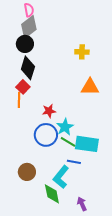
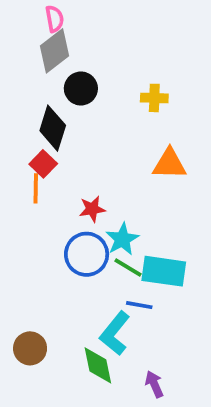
black circle: (25, 44) -> (81, 89), moved
brown circle: (27, 172) -> (30, 348), moved

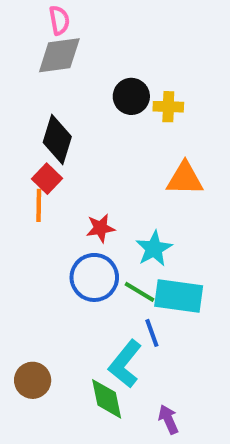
gray diamond: (55, 51) -> (59, 55), turned 30
black circle: (81, 89) -> (131, 96), moved
cyan star: (122, 239) -> (154, 249), moved
blue line: (139, 305) -> (152, 333), turned 60

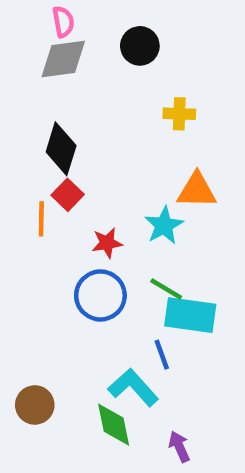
black circle: (131, 96) -> (140, 46), moved
red square: (47, 179) -> (68, 195), moved
cyan star: (154, 249) -> (164, 225), moved
green line: (140, 292) -> (166, 289), moved
cyan L-shape: (125, 364) -> (133, 387), turned 99

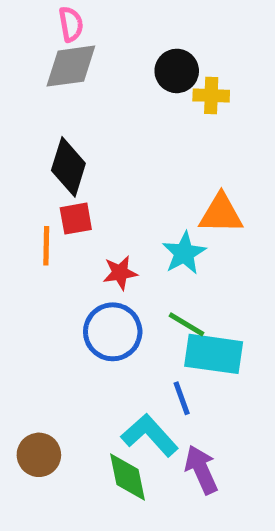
black circle: (140, 46) -> (177, 71), moved
yellow cross: (179, 114) -> (211, 96), moved
red square: (68, 195) -> (76, 219), turned 36
purple arrow: (179, 447) -> (201, 470), moved, size x1.4

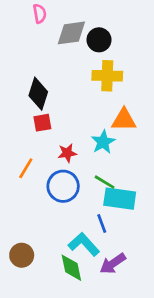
gray diamond: (71, 66) -> (71, 33), moved
yellow cross: (211, 96) -> (107, 76), moved, size x1.5
orange line: (46, 246) -> (26, 168), moved, turned 30
purple arrow: (201, 470) -> (113, 264), turned -100

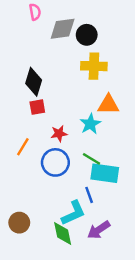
cyan L-shape: (84, 244) -> (73, 213), turned 108

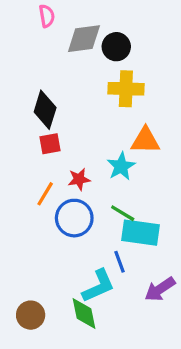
orange line: (23, 147) -> (45, 194), moved
brown circle: (19, 223) -> (31, 315), moved
purple arrow: (99, 230) -> (160, 289), moved

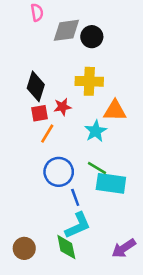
yellow cross: (126, 89) -> (89, 81), moved
red star: (79, 179) -> (62, 107), moved
orange line: (45, 194) -> (47, 134), moved
blue line: (119, 262) -> (75, 197), moved
purple arrow: (160, 289) -> (124, 248), moved

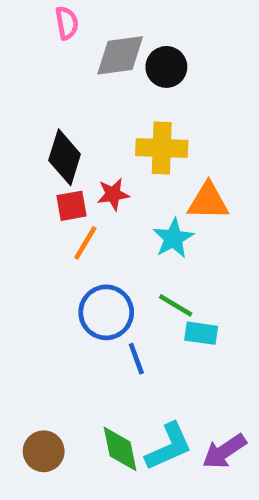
cyan rectangle: (111, 183) -> (201, 333), size x0.6
cyan L-shape: (78, 225) -> (169, 447), moved

